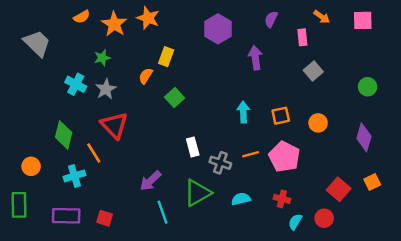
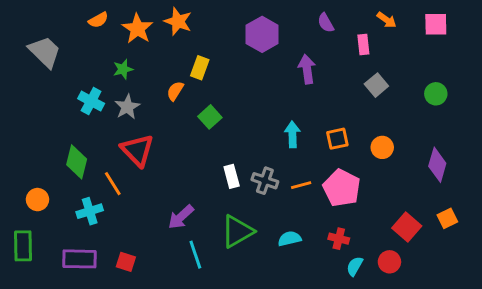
purple semicircle: (271, 19) -> (326, 23), turned -56
green circle: (368, 87) -> (436, 94), moved
gray cross: (220, 163) -> (265, 181), moved

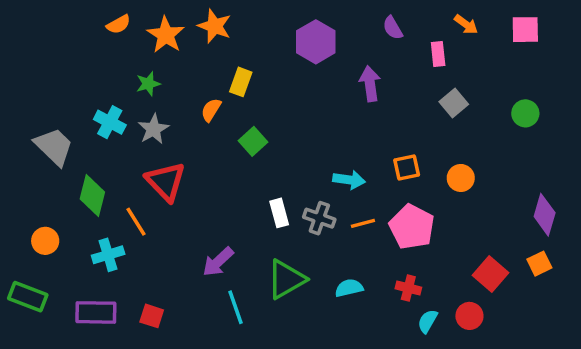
gray trapezoid: (45, 52) -> (54, 147), moved
cyan arrow: (292, 134) -> (349, 180), moved, turned 100
purple diamond: (437, 165) -> (545, 215), moved
green rectangle: (23, 246) -> (28, 297), turned -68

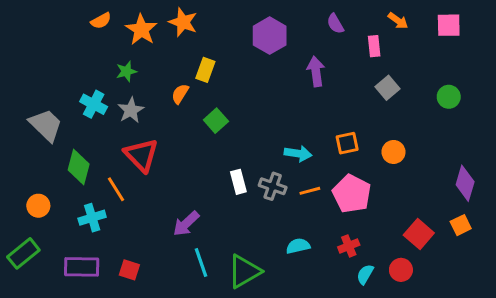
green triangle: (286, 279) -> (244, 271), moved
red cross: (408, 288) -> (349, 246), turned -36
green rectangle: (28, 297) -> (23, 253), turned -60

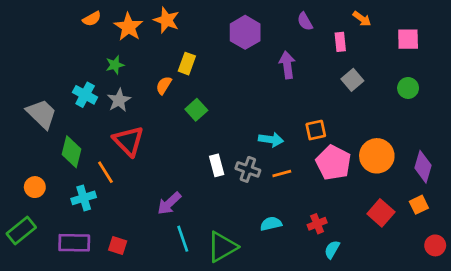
pink square: (449, 25) -> (408, 39), moved
orange circle: (393, 152) -> (377, 156), moved, size x1.6
pink pentagon: (352, 194) -> (333, 163), moved
red circle: (401, 270) -> (435, 245), moved

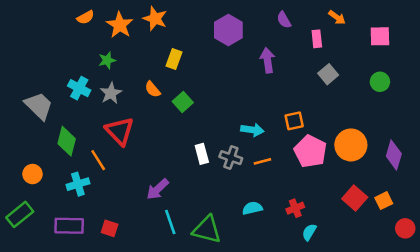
orange semicircle: (164, 85) -> (153, 89), moved, turned -72
orange square: (419, 205) -> (384, 201), moved
green triangle: (222, 247) -> (207, 230), turned 44

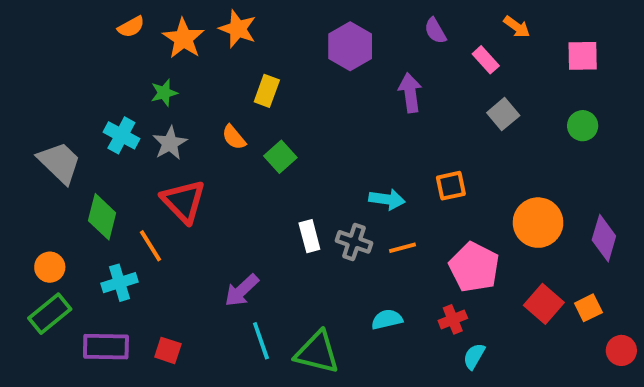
pink rectangle: (317, 39) -> (486, 60), turned -36
pink pentagon: (310, 151) -> (474, 267), moved
green rectangle: (20, 214) -> (50, 314), moved

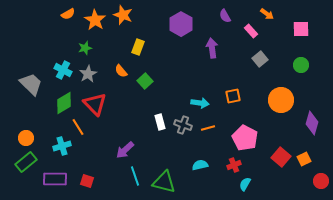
green diamond: (102, 217) -> (64, 103), moved, turned 45
orange circle: (538, 223) -> (281, 100), moved

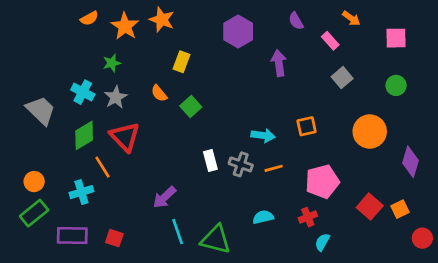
pink pentagon: (245, 138) -> (322, 182), turned 30

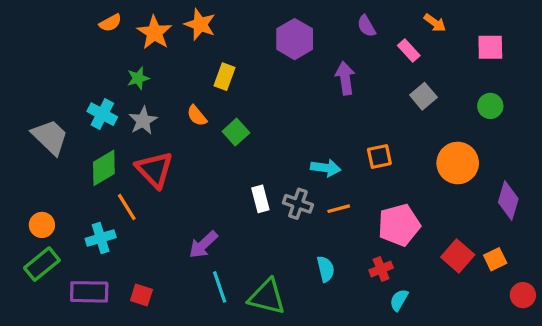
cyan semicircle: (263, 217) -> (326, 269), turned 90

